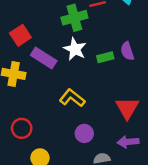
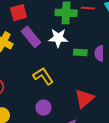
white star: (75, 49) -> (58, 38), turned 30

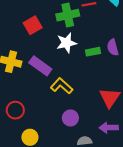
red square: (19, 13) -> (33, 25), moved
purple rectangle: (31, 37) -> (40, 66), moved

